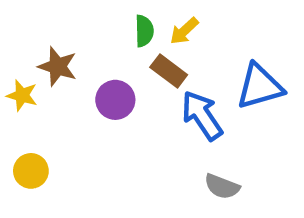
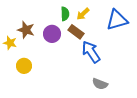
blue triangle: (260, 86) -> (117, 20), moved
purple circle: (115, 100) -> (52, 34), moved
yellow circle: (31, 171) -> (24, 66), moved

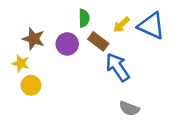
yellow arrow: (83, 14) -> (121, 25), moved
blue triangle: (117, 20) -> (151, 26), turned 40
yellow star: (10, 43) -> (21, 63), moved

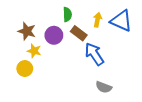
yellow arrow: (121, 25) -> (97, 20), turned 144
yellow star: (21, 63) -> (34, 51), moved

